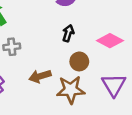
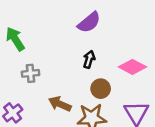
brown arrow: (40, 76) -> (60, 104), turned 40

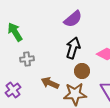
black arrow: (89, 59) -> (73, 48), size x1.5

